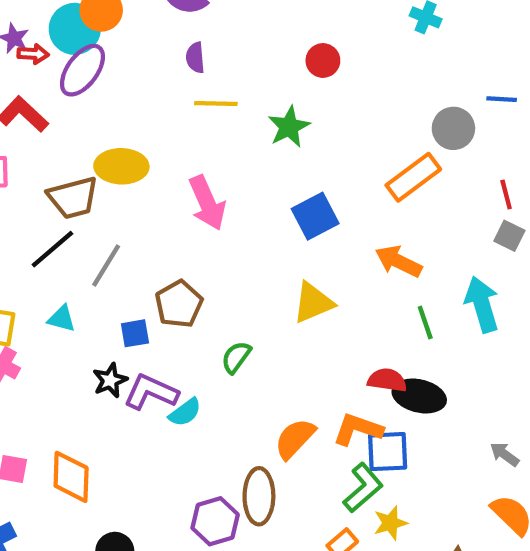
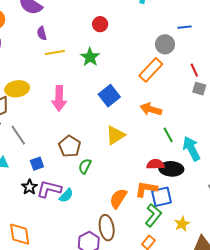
pink arrow: (207, 203) -> (59, 98), turned 35
gray line: (106, 266) -> (18, 135), turned -55
brown pentagon: (179, 304) -> (70, 146), moved
cyan arrow: (482, 304) -> (191, 149), moved
yellow star: (390, 523) -> (182, 224), moved

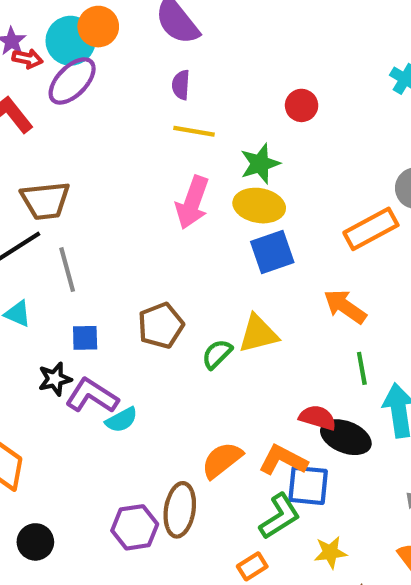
yellow ellipse: (17, 89) -> (259, 206), moved
pink arrow: (59, 98) -> (192, 203), moved
green semicircle: (85, 166) -> (217, 354), moved

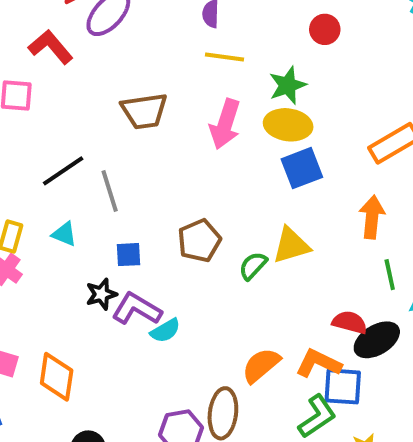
brown trapezoid: (45, 201) -> (144, 111), moved
orange arrow: (345, 307) -> (372, 217), turned 63
black ellipse: (346, 437) -> (377, 340), turned -51

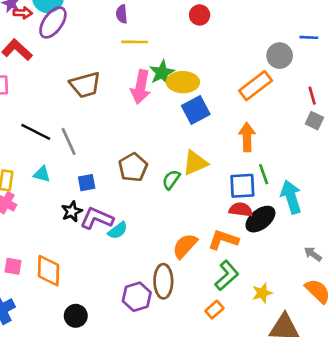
green star: (288, 85) -> (162, 73), moved
black line: (63, 171) -> (36, 132), turned 68
blue square: (343, 386) -> (242, 186), moved

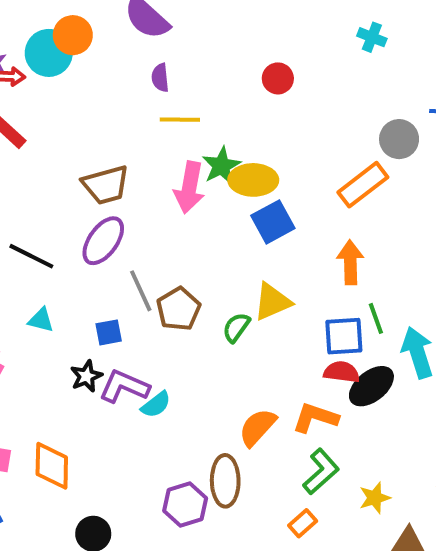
purple ellipse: (53, 22) -> (103, 241), moved
gray line: (69, 141) -> (141, 291), moved

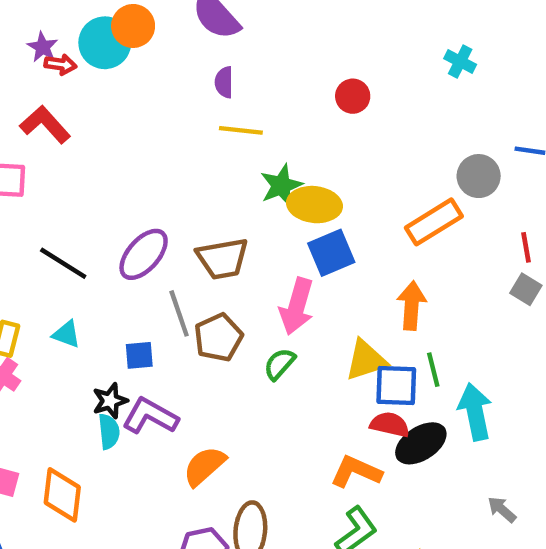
brown trapezoid: (106, 185) -> (223, 259), moved
pink arrow: (189, 187) -> (297, 306), moved
yellow triangle: (272, 302) -> (366, 360), moved
cyan semicircle: (156, 405) -> (109, 432), moved, turned -64
orange semicircle: (257, 427) -> (204, 466), moved

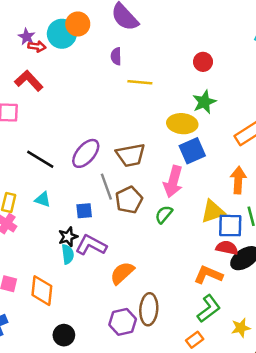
purple semicircle: (224, 82) -> (116, 56), moved
green star: (281, 185) -> (204, 102), moved

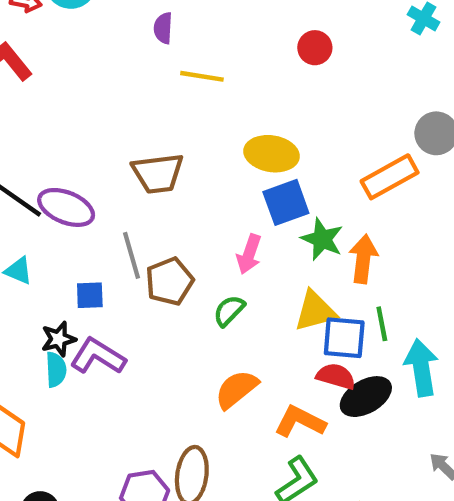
green star: (204, 102) -> (322, 239), moved, turned -30
purple ellipse: (86, 153) -> (66, 207), moved, turned 68
brown trapezoid: (131, 155) -> (158, 173), moved
pink arrow: (173, 182) -> (249, 254), size x0.7
orange semicircle: (122, 273) -> (236, 389), moved

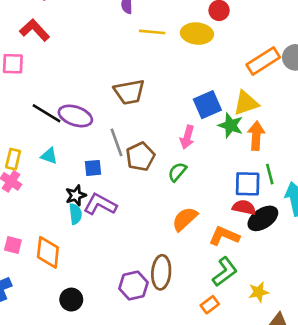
yellow ellipse: (272, 154) -> (197, 34), moved
orange rectangle: (390, 177) -> (263, 61), moved
yellow triangle: (315, 311) -> (246, 103), moved

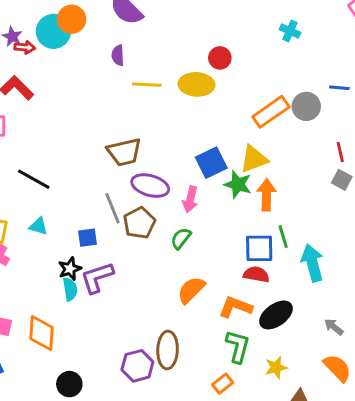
purple ellipse: (75, 116) -> (150, 186), moved
purple L-shape: (100, 204) -> (97, 278), turned -44
black ellipse: (263, 218) -> (276, 315), moved
green L-shape: (225, 272) -> (238, 346), turned -36

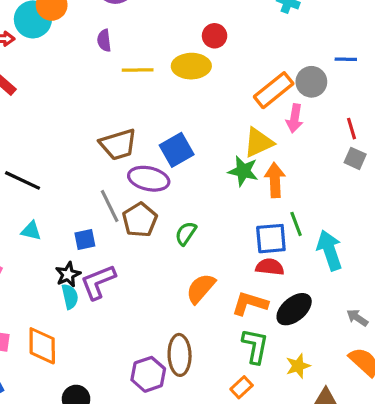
blue square: (211, 163) -> (177, 150), moved
pink arrow: (190, 199) -> (295, 118), moved

